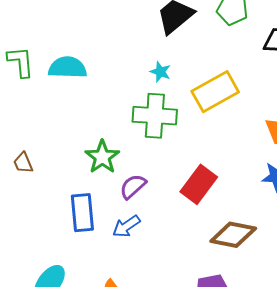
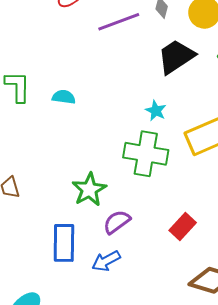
cyan semicircle: (67, 67) -> (64, 97), size x0.6
red rectangle: (199, 184) -> (183, 226), size x0.7

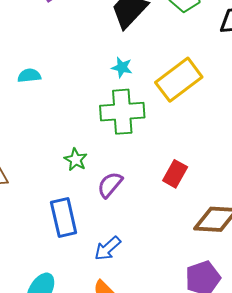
green star: (89, 190) -> (76, 160), size x0.7
blue arrow: (106, 261) -> (108, 248), moved

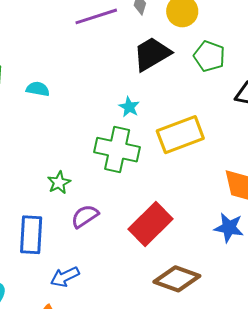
red rectangle: (175, 174) -> (150, 224), size x1.6

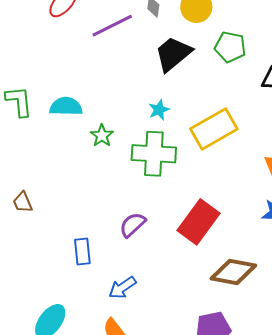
cyan semicircle: (38, 89) -> (66, 106), size x1.4
cyan star: (129, 107) -> (159, 110), turned 30
green star: (59, 183) -> (102, 136), moved
blue rectangle: (31, 235) -> (82, 252), size x0.7

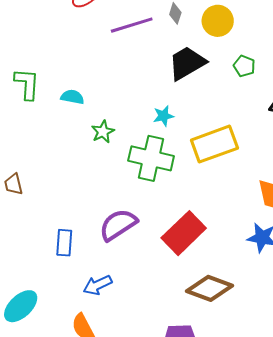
green pentagon: (230, 47) -> (244, 66), size x0.7
cyan semicircle: (66, 106) -> (72, 97), size x0.7
purple semicircle: (133, 225) -> (118, 225), size x1.4

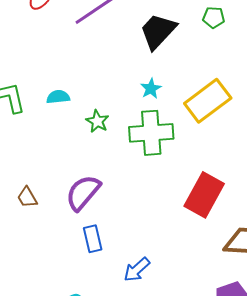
purple semicircle: (118, 225) -> (83, 193), moved

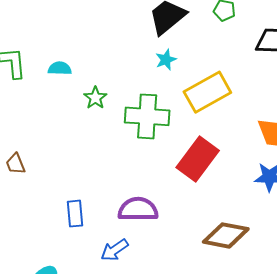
cyan star: (151, 89) -> (166, 60), moved
purple semicircle: (83, 193) -> (138, 209), moved, turned 42
red rectangle: (204, 195) -> (198, 159), moved

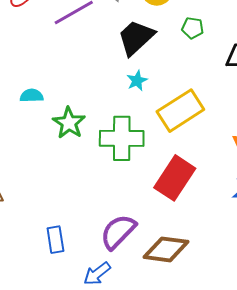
green star: (95, 98) -> (69, 123), size x1.4
purple semicircle: (138, 209) -> (118, 232), turned -42
brown diamond: (226, 235) -> (166, 249), moved

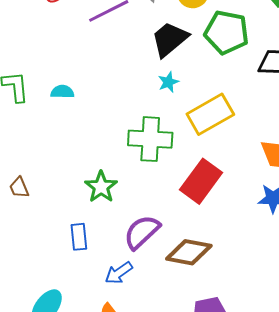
green pentagon: (193, 28) -> (227, 32), size x2.0
green star: (69, 123) -> (101, 187), moved

